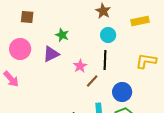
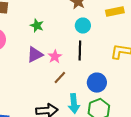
purple triangle: (51, 54) -> (35, 55), moved
brown line: (92, 81) -> (60, 78), moved

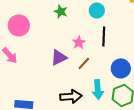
cyan circle: (83, 26) -> (97, 10), moved
purple triangle: (35, 55) -> (59, 57), moved

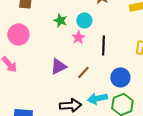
cyan circle: (97, 10) -> (84, 20), moved
pink star: (79, 42) -> (78, 37), moved
cyan arrow: (98, 89) -> (97, 98), turned 84

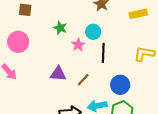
cyan circle: (84, 20) -> (93, 32), moved
purple triangle: (58, 66) -> (58, 74), turned 30

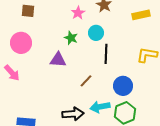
green star: (60, 28) -> (71, 38), moved
pink star: (78, 45) -> (78, 13), moved
purple triangle: (58, 74) -> (58, 60), moved

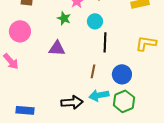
green star: (71, 38) -> (64, 18), moved
brown line: (86, 81) -> (93, 71), moved, turned -32

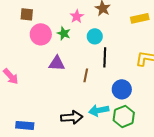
pink circle: (20, 31) -> (41, 34), moved
brown line: (93, 71) -> (86, 75), moved

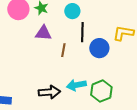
purple triangle: (57, 63) -> (43, 33), moved
blue circle: (122, 89) -> (99, 48), moved

